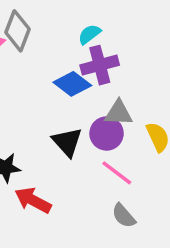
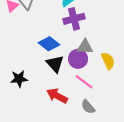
blue diamond: (72, 84) -> (49, 44), moved
red arrow: (33, 200) -> (57, 96), moved

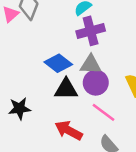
gray triangle: (85, 47) -> (91, 65), moved
black triangle: (55, 64) -> (66, 89), turned -48

